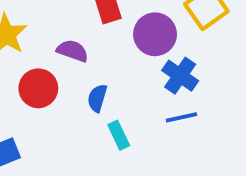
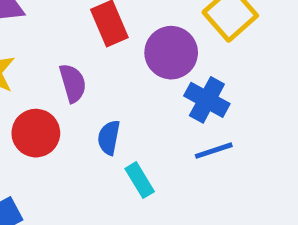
purple semicircle: (73, 51) -> (73, 83), turned 60

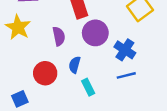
purple circle: (171, 53) -> (95, 33), moved
red circle: (36, 133) -> (45, 73), moved

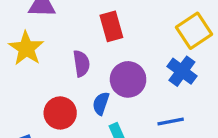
purple circle: (95, 33) -> (128, 79), moved
blue cross: (125, 50) -> (182, 71), moved

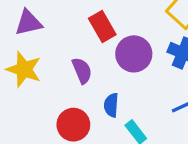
purple circle: (128, 79) -> (134, 54), moved

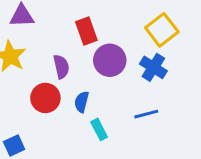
red circle: (73, 125) -> (45, 98), moved

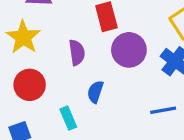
red circle: (45, 98) -> (30, 85), moved
cyan rectangle: (99, 129) -> (68, 118), moved

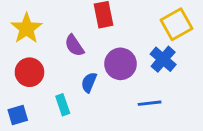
purple circle: (129, 50) -> (120, 64), moved
purple semicircle: (77, 53) -> (74, 46), turned 150

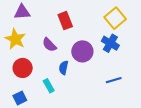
blue line: (150, 103) -> (114, 80), moved

